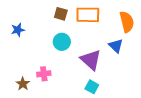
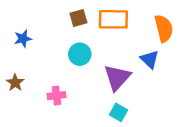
brown square: (61, 14) -> (78, 18), turned -32
purple triangle: (91, 60) -> (117, 77), turned 30
brown star: (23, 84) -> (15, 83), moved

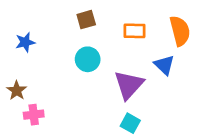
orange rectangle: (113, 19) -> (134, 31), moved, size x0.7
pink cross: (56, 96) -> (34, 115), moved

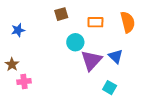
cyan circle: (88, 59) -> (75, 42), moved
blue triangle: (164, 65) -> (116, 56), moved
cyan square: (130, 123) -> (110, 88), moved

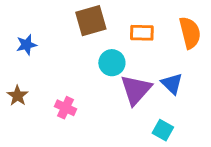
brown square: (61, 14) -> (91, 21), size x1.5
pink cross: (24, 81) -> (65, 108), moved, turned 32

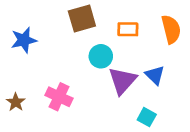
blue star: (26, 45) -> (24, 40), size x1.4
brown star: (17, 96) -> (16, 102), moved
pink cross: (65, 108) -> (59, 97), size x1.4

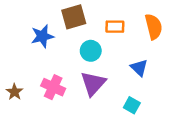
blue star: (24, 40) -> (42, 36), moved
purple triangle: (122, 81) -> (93, 83), moved

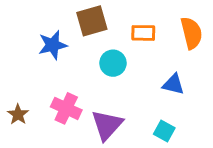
blue triangle: (139, 68) -> (173, 84), turned -30
purple triangle: (93, 83) -> (107, 125), moved

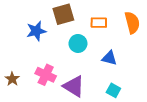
blue triangle: (173, 84) -> (109, 58), moved
purple triangle: (107, 125) -> (74, 86), turned -40

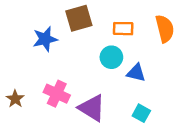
cyan circle: (78, 43) -> (111, 57), moved

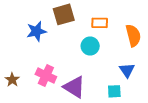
orange semicircle: (165, 29) -> (133, 36), moved
blue triangle: (136, 73) -> (127, 70), moved, turned 42
cyan square: (141, 113) -> (114, 91), turned -32

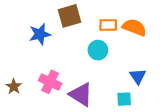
orange semicircle: (133, 36) -> (134, 27), moved, turned -55

